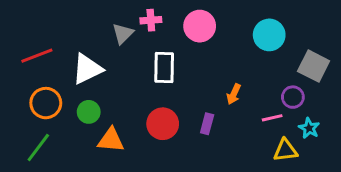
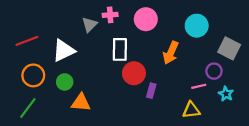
orange arrow: (234, 94) -> (171, 53), moved, size x1.5
red circle: (163, 124) -> (134, 73), moved
yellow triangle: (285, 150) -> (191, 110), moved

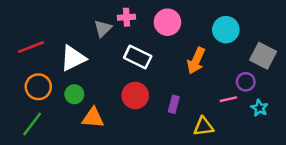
white rectangle: (120, 49) -> (138, 57), turned -65
red circle: (134, 73) -> (135, 95), moved
yellow triangle: (191, 110) -> (203, 127), moved

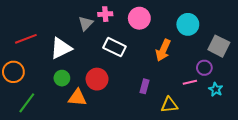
orange circle: (38, 87) -> (13, 72), moved
red circle: (135, 95) -> (97, 79), moved

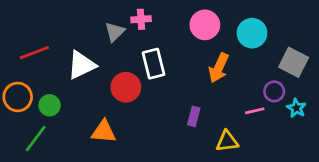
pink circle: (139, 18) -> (205, 25), moved
white rectangle: (115, 47) -> (154, 64), turned 50
green circle: (62, 78) -> (50, 105), moved
red circle: (97, 79) -> (126, 87), moved
cyan star: (216, 89) -> (296, 108), moved

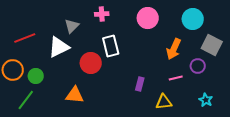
gray triangle: (115, 32) -> (72, 26), moved
cyan circle: (252, 33) -> (193, 19), moved
orange arrow: (219, 68) -> (174, 49), moved
cyan star: (296, 108) -> (206, 100), moved
pink line: (255, 111) -> (176, 78), moved

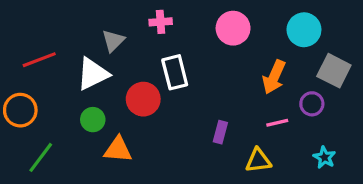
green circle: (36, 76) -> (93, 120), moved

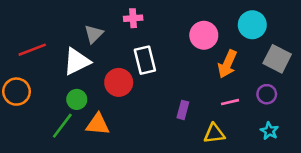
pink circle: (233, 28) -> (204, 35), moved
purple circle: (312, 104) -> (267, 94), moved
green line: (41, 157) -> (62, 126), moved

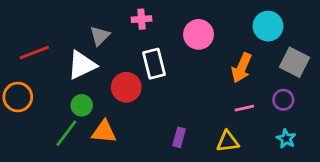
pink circle: (204, 35) -> (199, 34), moved
purple rectangle: (183, 110) -> (179, 137), moved

